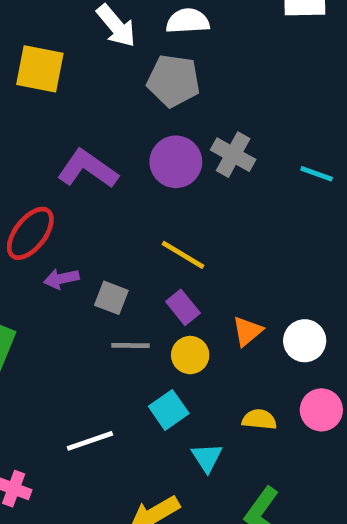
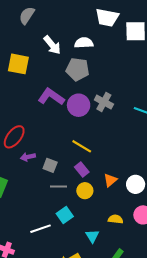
purple L-shape: (88, 169) -> (51, 97), moved
cyan square: (169, 410) -> (65, 215), moved

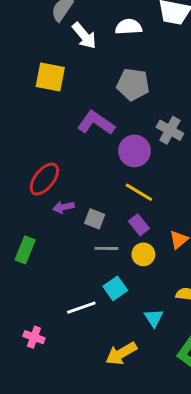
white semicircle: (84, 43) -> (129, 27), moved
white arrow: (52, 45) -> (84, 36), moved
purple circle: (79, 105) -> (134, 151), moved

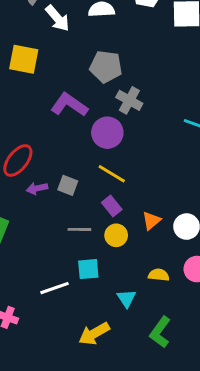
gray cross: (170, 130) -> (129, 100), moved
gray square: (95, 219) -> (68, 185), moved
cyan square: (115, 288) -> (88, 269), turned 30

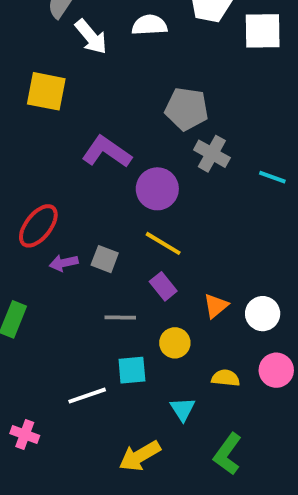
gray pentagon: (106, 67) -> (187, 109), moved
gray cross: (129, 100) -> (212, 154), moved
yellow circle: (116, 235) -> (175, 343), moved

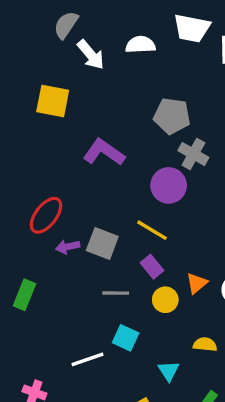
purple circle: (157, 189) -> (169, 185), moved
gray square: (105, 259) -> (102, 243), size x1.4
yellow circle: (175, 343) -> (165, 300), moved
cyan square: (132, 370) -> (126, 338), turned 30

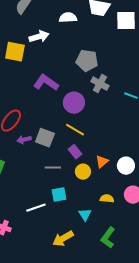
white arrow: (91, 55) -> (39, 37), moved, turned -66
purple circle: (169, 185) -> (74, 103), moved
cyan square: (126, 338) -> (59, 195), turned -35

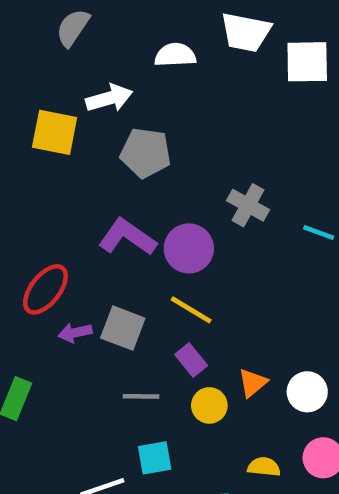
gray pentagon: (87, 61) -> (146, 153), moved
purple L-shape: (46, 83) -> (127, 237), moved

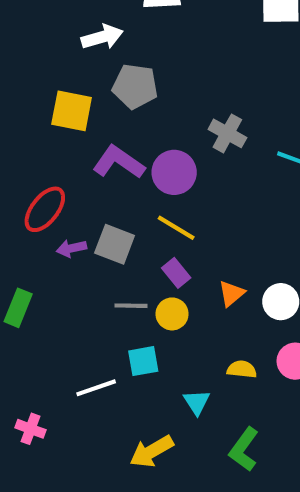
yellow square: (55, 132) -> (72, 111), moved
yellow circle: (209, 405) -> (172, 314), moved

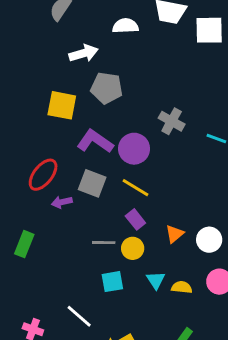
gray square: (115, 244) -> (92, 183), moved
white line: (96, 388) -> (79, 316), moved, turned 60
cyan triangle: (197, 402) -> (156, 280), moved

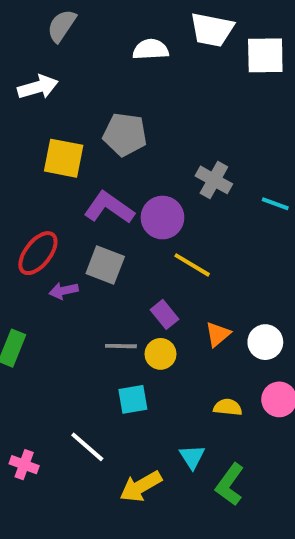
white arrow: (83, 53) -> (38, 87), moved
yellow line: (135, 188) -> (192, 265), moved
cyan triangle: (156, 280) -> (192, 457), moved

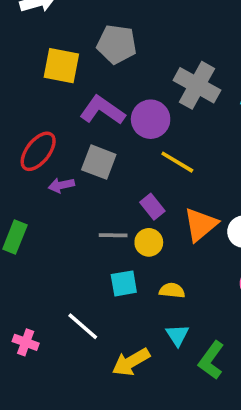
gray cross: (214, 180) -> (197, 85), size x1.4
orange triangle: (218, 334) -> (201, 225), size x1.5
yellow semicircle: (228, 407) -> (172, 291), moved

